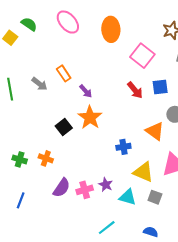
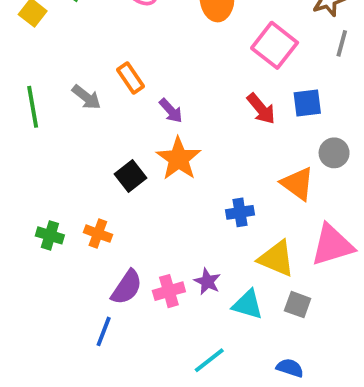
blue line: (21, 200) -> (104, 331), moved

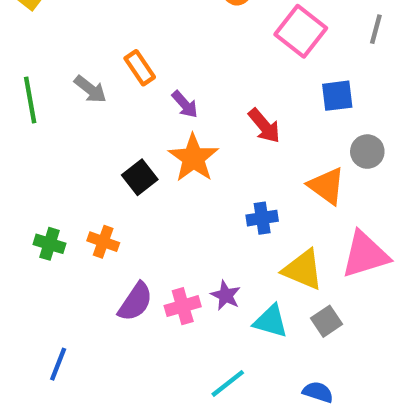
red arrow: (261, 109) -> (264, 126), moved
gray square: (298, 305) -> (327, 321), turned 36
blue line: (104, 331) -> (58, 364), moved

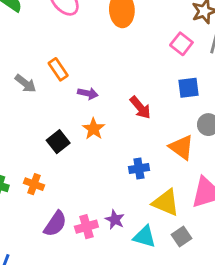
pink square: (301, 31) -> (181, 44), moved, size x0.7
purple arrow: (185, 104) -> (88, 93), turned -36
orange star: (193, 158) -> (94, 129), size x0.7

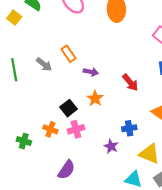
orange cross: (34, 184) -> (50, 129), moved
purple star: (115, 220) -> (111, 146), moved
pink cross: (86, 227) -> (76, 129), moved

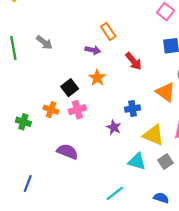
orange rectangle: (68, 54) -> (108, 31), moved
purple semicircle: (66, 170) -> (67, 152), turned -102

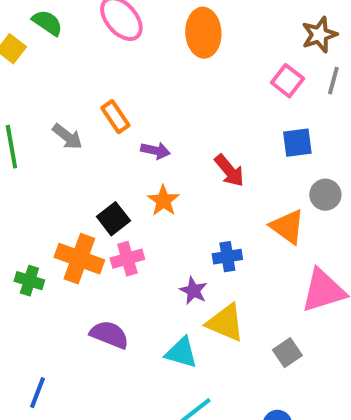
orange rectangle: (108, 31) -> (115, 117), moved
orange cross: (51, 110) -> (79, 259), size x1.6
yellow triangle: (153, 135) -> (225, 323), moved
cyan triangle: (137, 161) -> (181, 353), moved

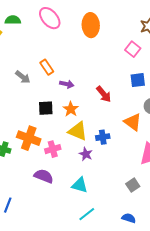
green semicircle: (47, 23) -> (13, 20), turned -35
black square: (113, 219) -> (46, 108), moved, turned 35
pink cross: (127, 259) -> (53, 149), moved
yellow triangle: (225, 323) -> (78, 131), moved

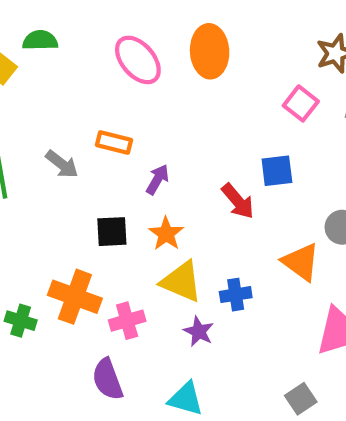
pink ellipse: (50, 18) -> (138, 60), moved
orange rectangle: (47, 67) -> (114, 142), turned -42
blue square: (138, 80) -> (277, 171), moved
purple arrow: (67, 84) -> (157, 179), turned -72
purple semicircle: (44, 176) -> (107, 379), turned -132

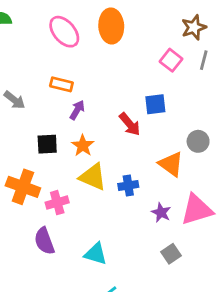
orange rectangle: (114, 142) -> (61, 84), moved
purple star: (199, 331) -> (161, 212), moved

